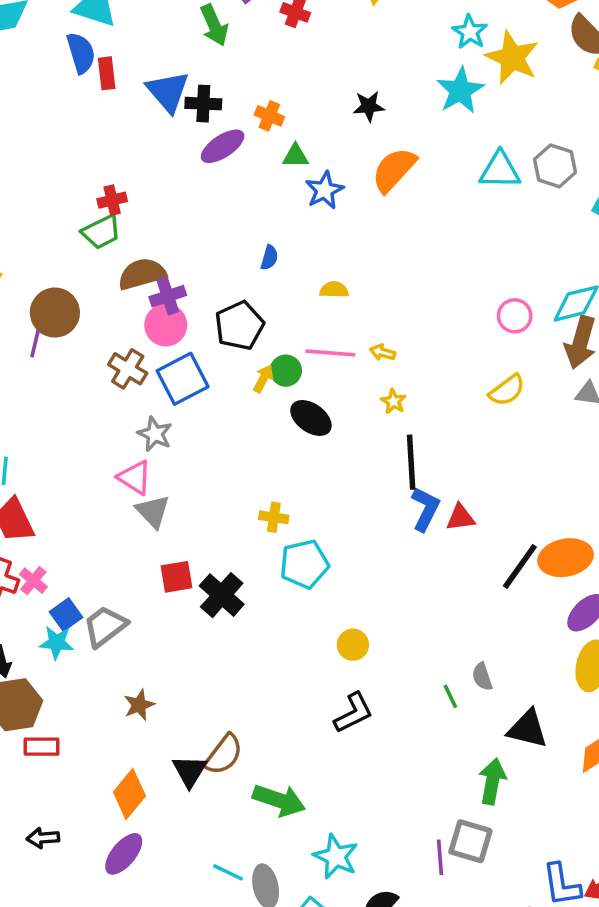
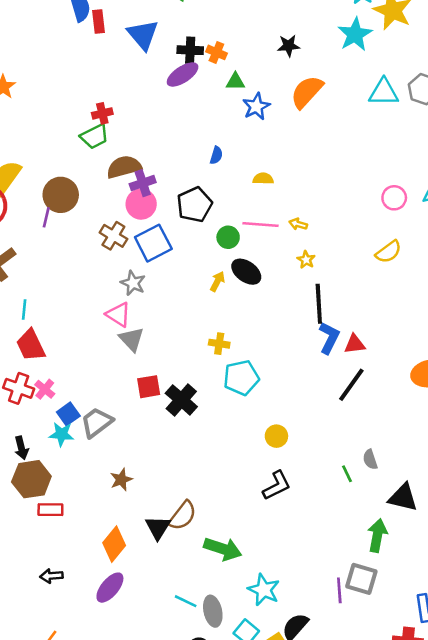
black cross: (203, 104) -> (190, 50), moved
yellow arrow: (263, 379) -> (217, 281), moved
black line: (520, 566) -> (351, 385), moved

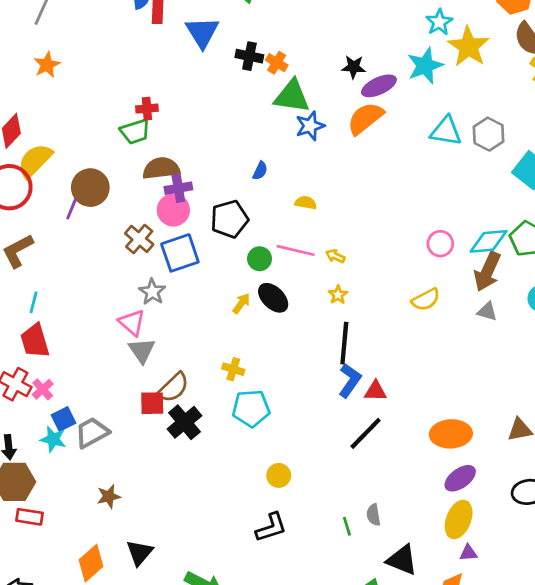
purple ellipse: (183, 74) -> (379, 86), moved
green triangle: (235, 82) -> (292, 96), size x1.8
brown semicircle: (183, 516) -> (173, 387), moved

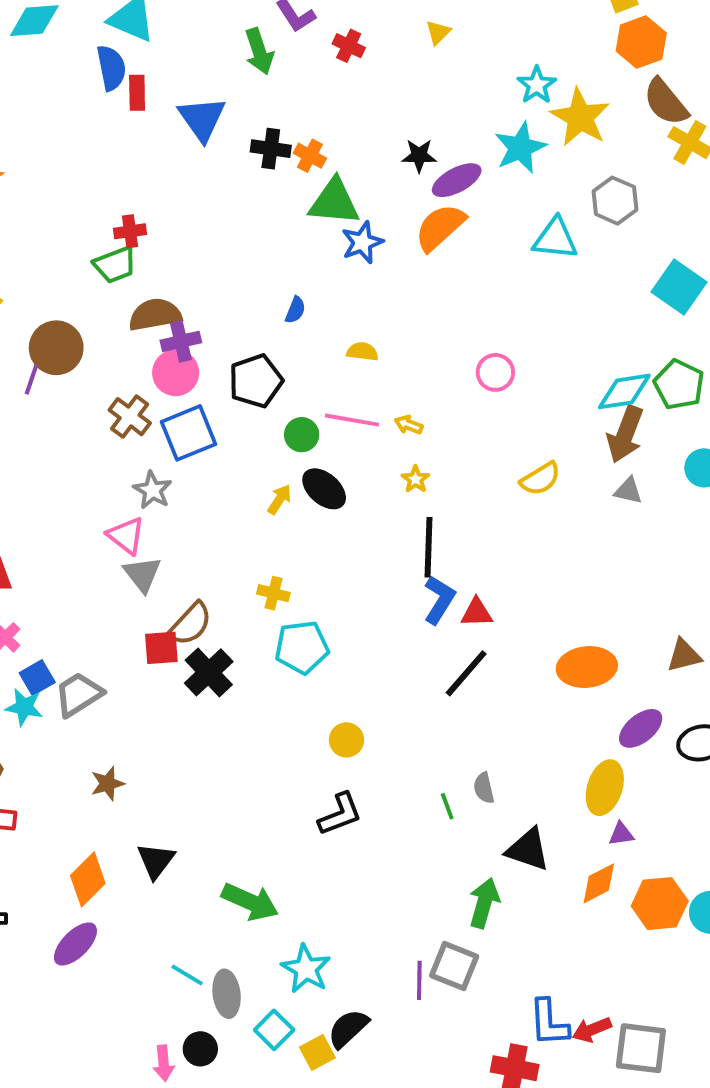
gray hexagon: (489, 134) -> (615, 201), moved
pink circle: (440, 244) -> (495, 372), moved
purple ellipse: (460, 478) -> (641, 728), moved

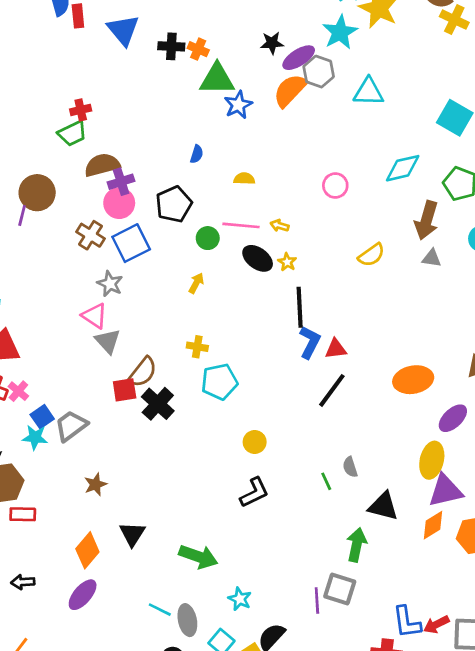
gray hexagon: (615, 201) -> (319, 72), moved
cyan diamond: (624, 391) -> (403, 168), moved
black ellipse: (324, 489) -> (258, 258), moved
purple triangle: (621, 834) -> (445, 491), size x2.0
cyan star: (306, 969) -> (240, 599), size x0.7

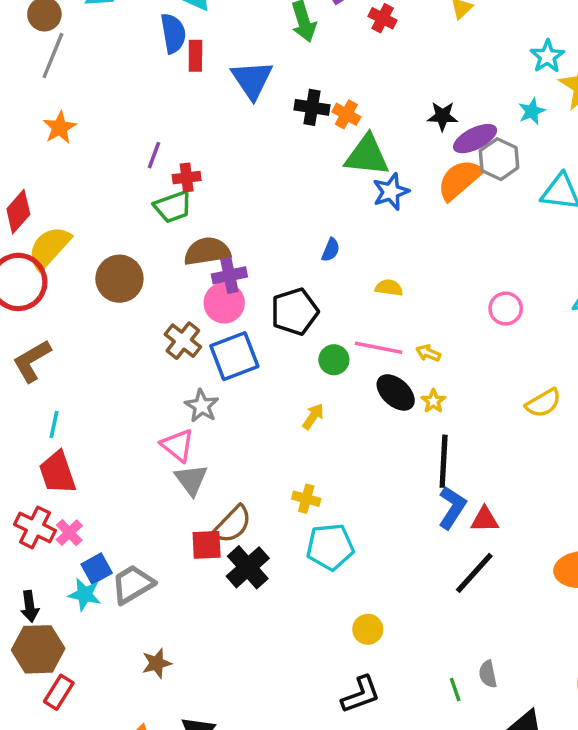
cyan star: (340, 32) -> (532, 111), size x0.6
purple line: (22, 215) -> (154, 155), moved
red rectangle: (23, 514) -> (59, 692), turned -65

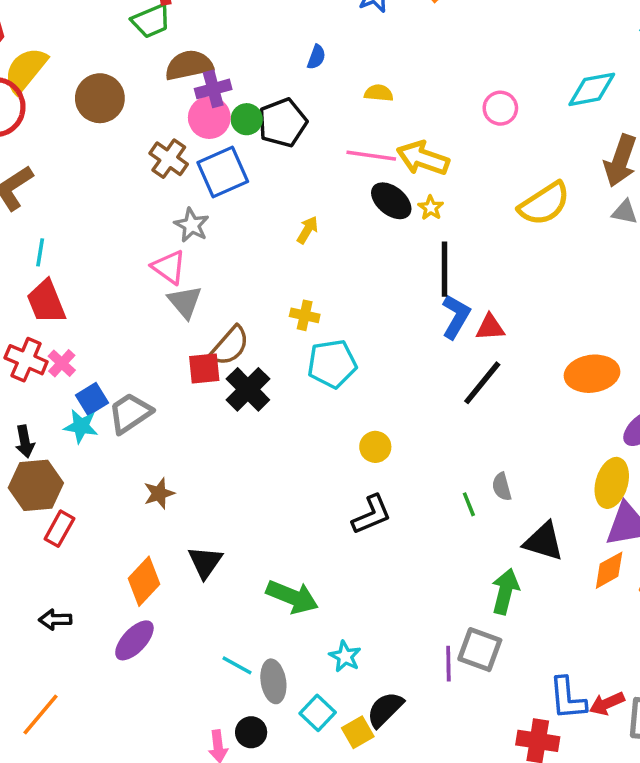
yellow arrow: (428, 353) -> (423, 158), size x2.0
green circle: (334, 360) -> (247, 119), moved
yellow semicircle: (543, 403) -> (544, 204), size x1.4

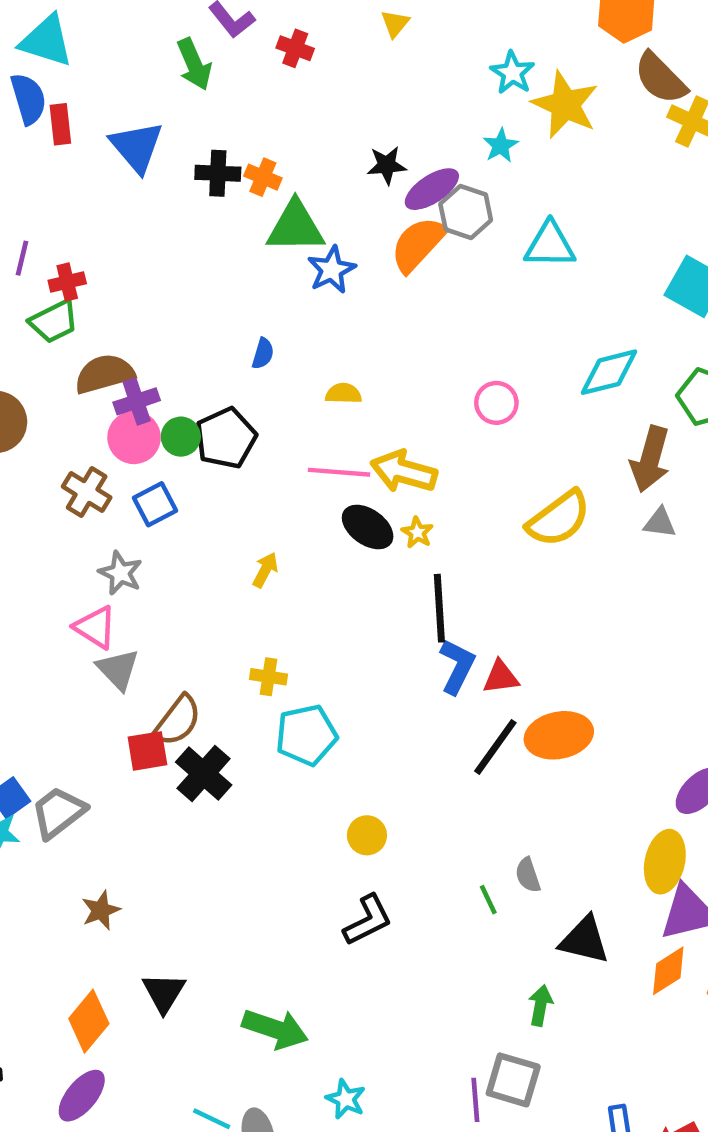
blue square: (223, 172) -> (155, 504), size x0.7
orange ellipse: (592, 374) -> (559, 735), moved
green arrow: (505, 591) -> (540, 1005), size x0.7

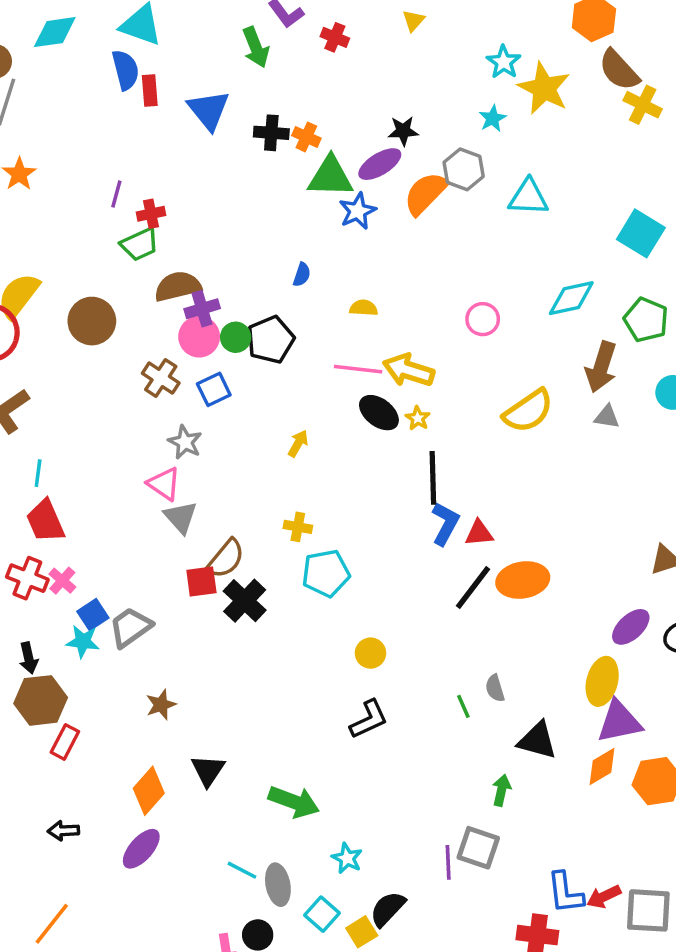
purple ellipse: (432, 189) -> (380, 164), moved

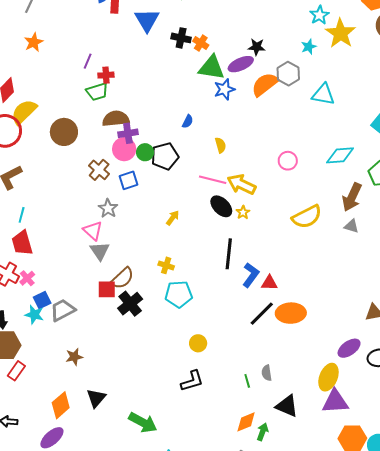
yellow semicircle: (364, 308) -> (220, 145), turned 63
black line: (433, 478) -> (229, 254), moved
orange diamond: (602, 766) -> (246, 422), moved

